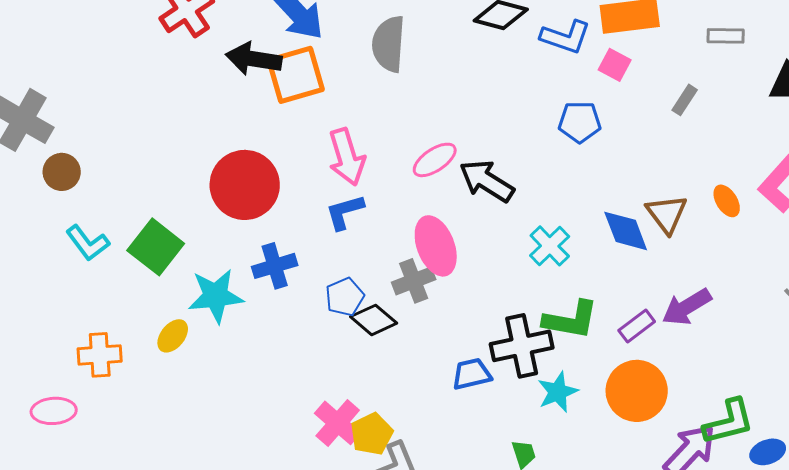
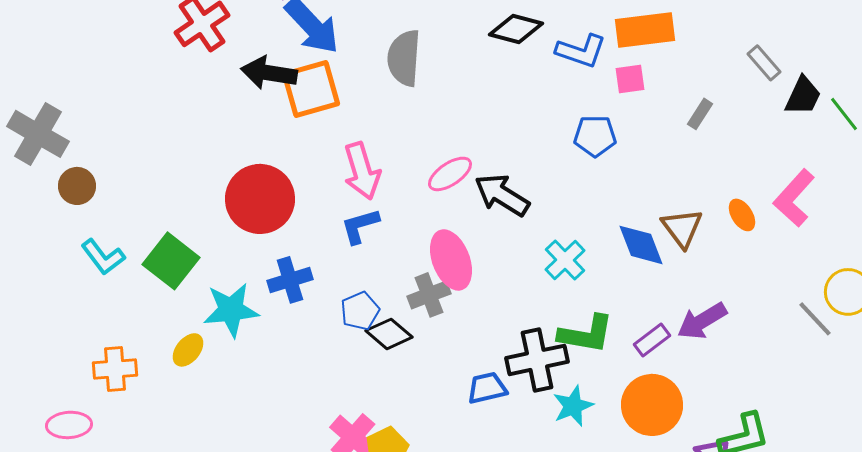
gray rectangle: (726, 36) -> (764, 63), moved, turned 48
pink square: (615, 65) -> (630, 79), turned -36

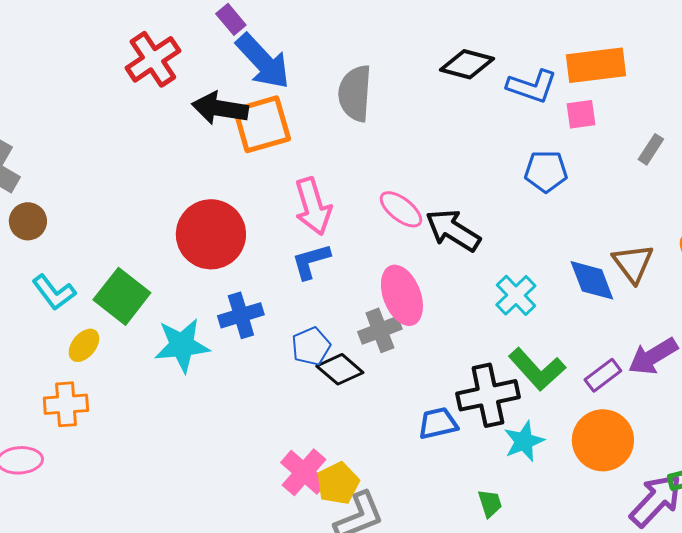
pink ellipse: (450, 174) -> (401, 209), turned 72
green L-shape: (586, 334) -> (537, 369), turned 38
yellow ellipse: (188, 350) -> (84, 345), moved

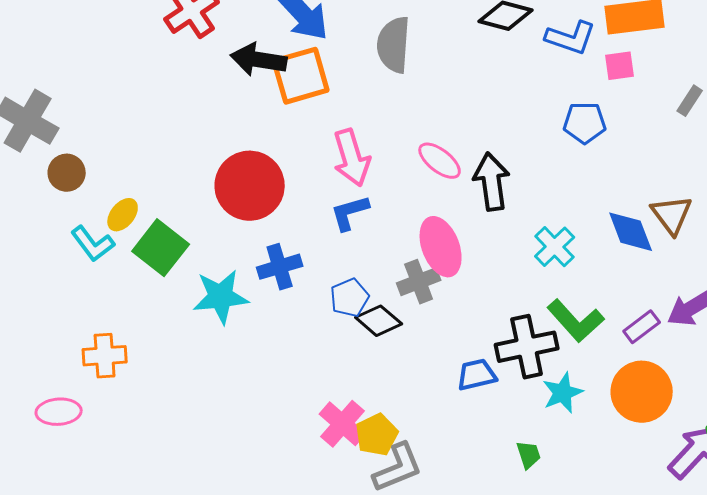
black arrow: (453, 230) -> (492, 182), turned 50
yellow ellipse: (84, 345) -> (123, 215), moved

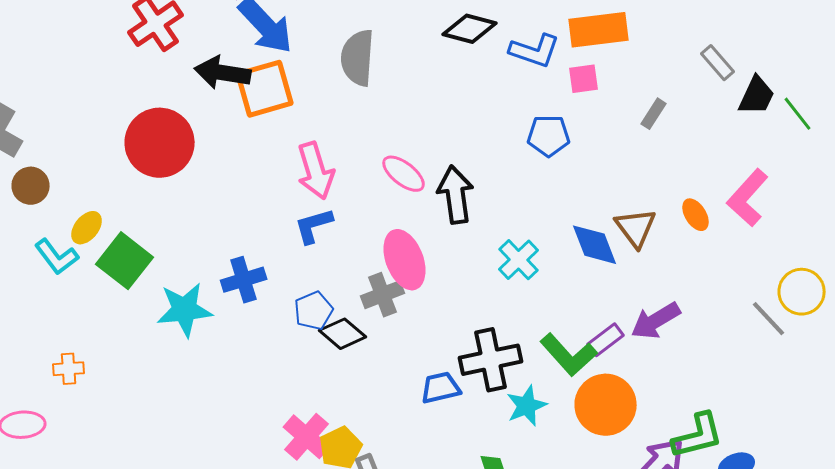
red circle: (250, 186) -> (160, 143), moved
green L-shape: (576, 321) -> (569, 355), moved
orange cross: (105, 356) -> (69, 369), size x0.7

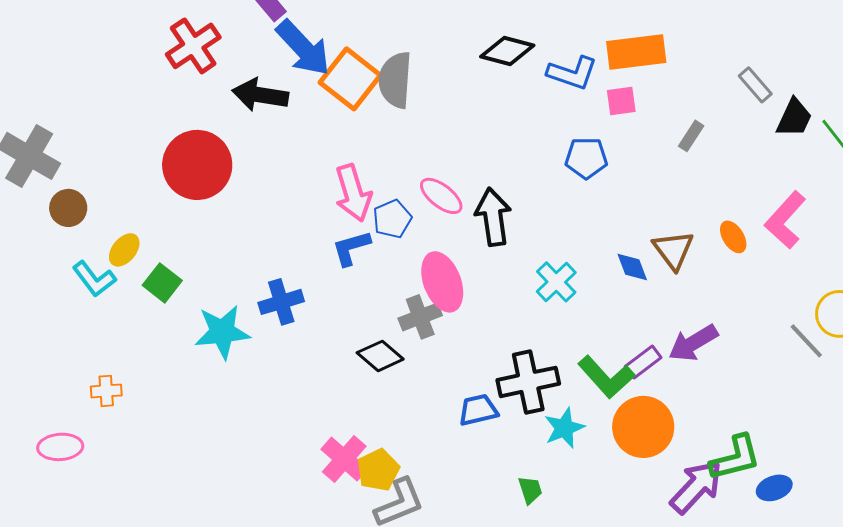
orange square: (265, 89) -> (350, 79), moved, turned -36
blue diamond: (595, 245) -> (632, 267), size x0.7
green square: (125, 261) -> (162, 283), size x0.7
blue pentagon: (314, 311) -> (392, 219), moved

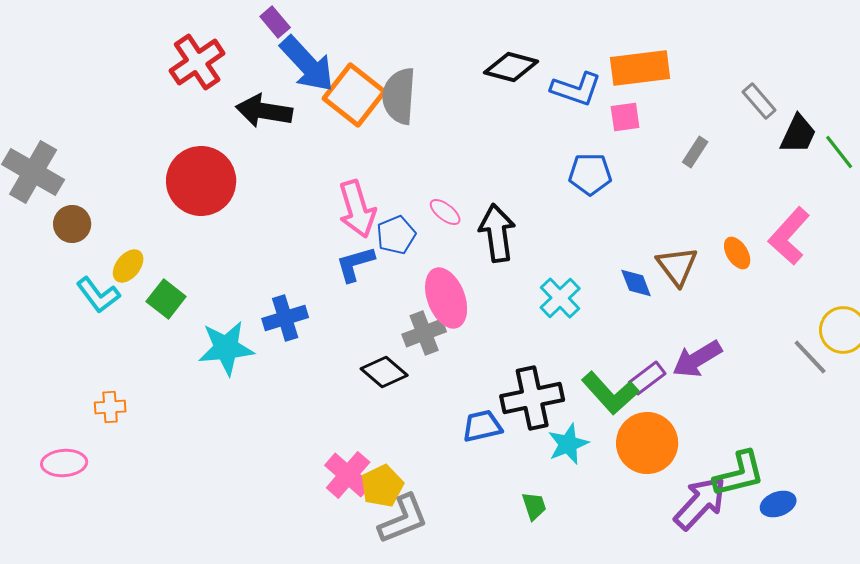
pink ellipse: (441, 196) -> (445, 212), size x0.7

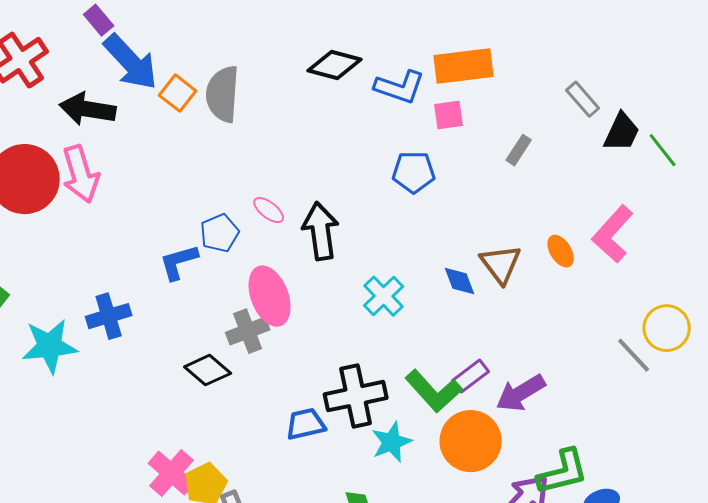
orange square: (354, 95) -> (178, 93), size x0.6
pink arrow: (357, 209) -> (81, 174), moved
purple arrow: (697, 359) -> (521, 393), moved

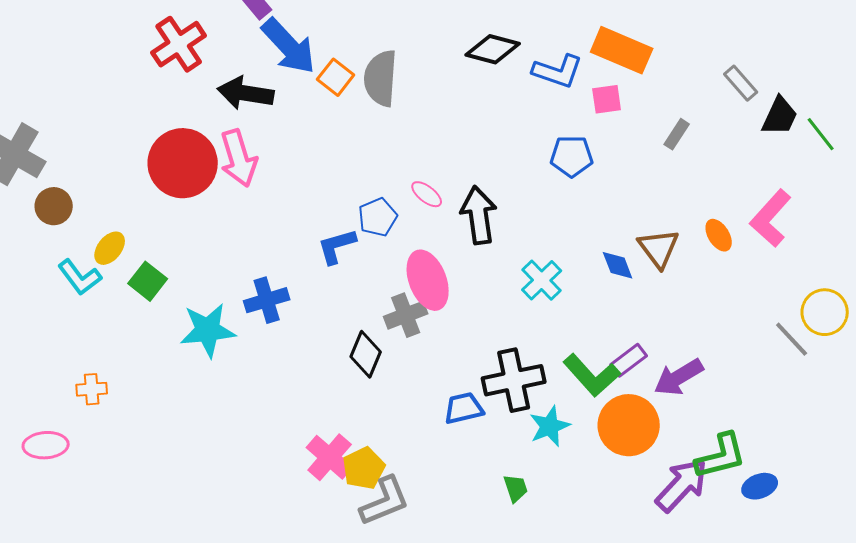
orange rectangle: (464, 66) -> (622, 50), turned 30
black diamond: (208, 370) -> (366, 354), turned 72

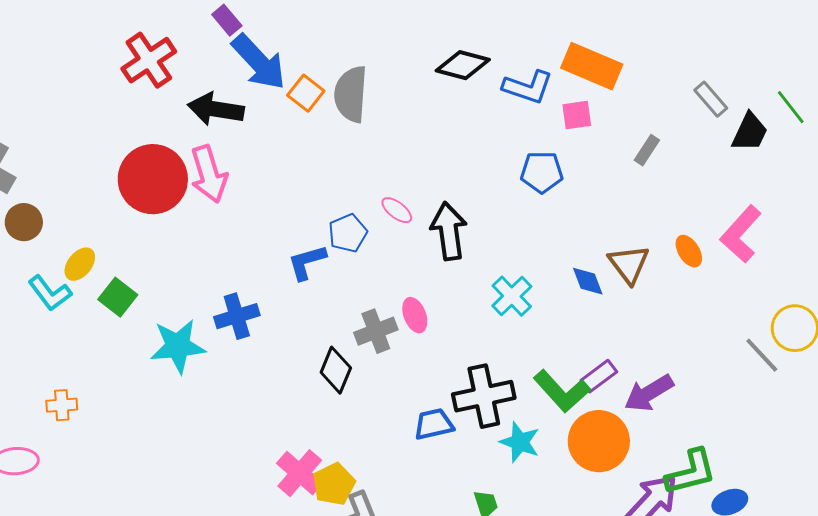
green line: (821, 134) -> (791, 107), moved
pink ellipse: (428, 280) -> (415, 315), moved, size x0.6
cyan star: (550, 426) -> (520, 442), turned -30

